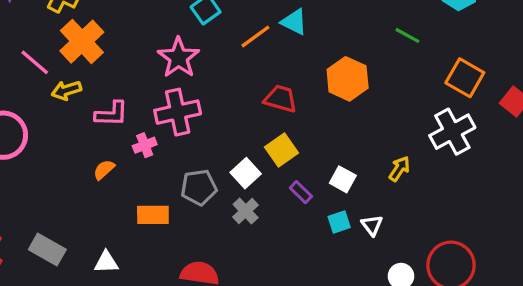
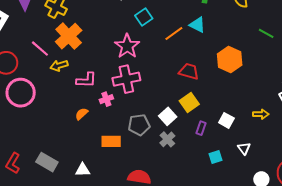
yellow arrow: (399, 169) -> (261, 114), turned 56
purple rectangle: (301, 192) -> (201, 128), turned 64
cyan square: (339, 222) -> (215, 157), moved

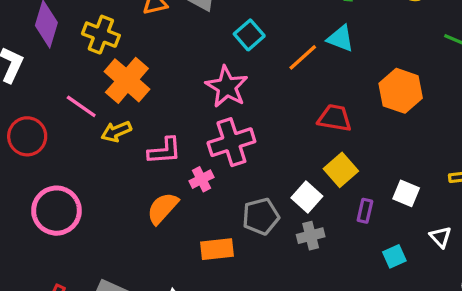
pink circle: (21, 93) -> (56, 211), moved
orange semicircle: (82, 114) -> (163, 208), size x1.5
gray cross: (167, 139) -> (311, 236), turned 35

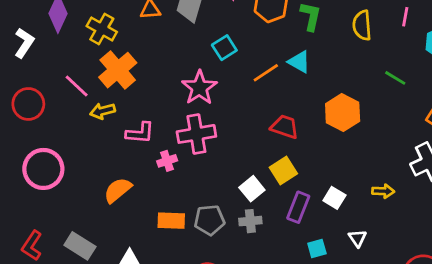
orange semicircle: (163, 208) -> (118, 190), moved
purple rectangle: (365, 211) -> (298, 207), size x1.5
gray pentagon: (261, 216) -> (209, 220), moved

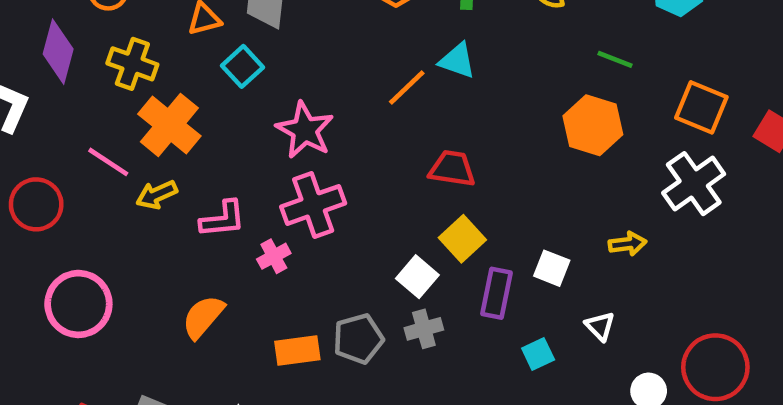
cyan square: (224, 48) -> (242, 66), moved
orange hexagon: (343, 112) -> (593, 125), moved

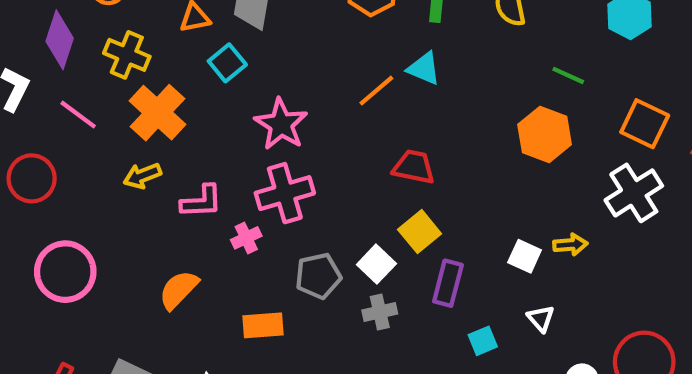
pink line: (108, 162) -> (78, 115), moved
white square: (552, 268) -> (525, 256), moved
gray pentagon: (358, 339) -> (318, 276), moved

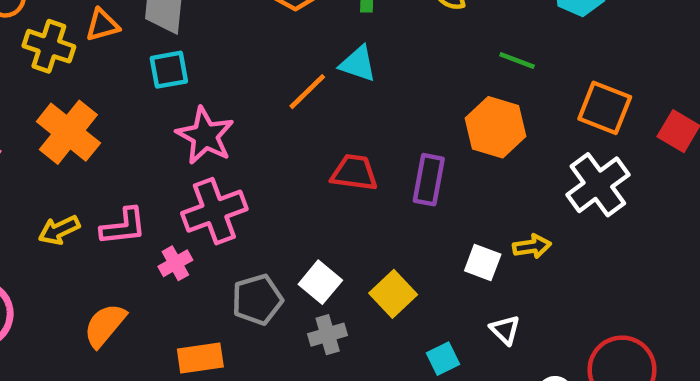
yellow cross: (127, 55) -> (49, 46), moved
cyan square: (227, 63) -> (169, 70), moved, turned 33
yellow arrow: (142, 176) -> (59, 230), moved
yellow square: (420, 232) -> (393, 294), moved
purple rectangle: (448, 283) -> (429, 180), moved

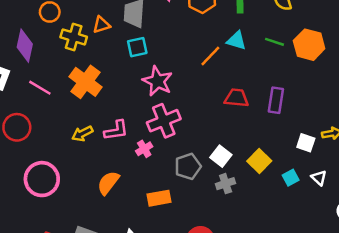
green line: (517, 61) -> (275, 42), moved
orange hexagon: (496, 127) -> (309, 45), moved
cyan square: (443, 359) -> (291, 178), moved

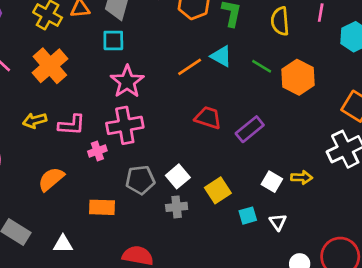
purple rectangle: (276, 100) -> (250, 129), turned 30

